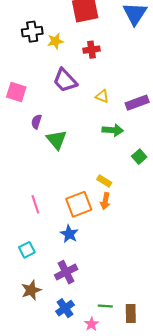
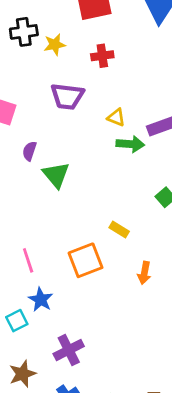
purple trapezoid: (65, 80) -> (67, 96), turned -40
green arrow: (113, 130) -> (130, 144), moved
orange arrow: (105, 201) -> (144, 273), moved
blue star: (69, 234) -> (41, 300), moved

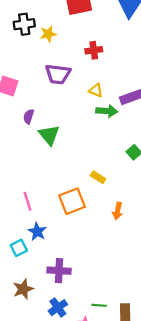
red cross: (102, 56) -> (94, 50), moved
purple cross: (69, 350) -> (59, 271), turned 30

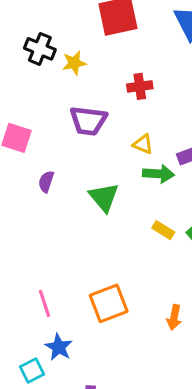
black cross: (24, 24) -> (40, 49), turned 30
green triangle: (49, 135) -> (104, 197), moved
yellow rectangle: (98, 177) -> (163, 230), moved

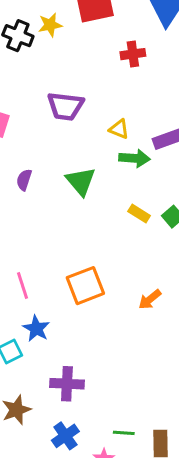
yellow star: (74, 63) -> (50, 25), moved
red cross: (140, 86) -> (133, 54), moved
purple semicircle: (46, 182) -> (24, 180), moved
orange arrow: (174, 317) -> (150, 299), turned 40

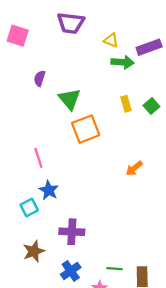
green triangle: (81, 181) -> (70, 99), moved
yellow rectangle: (139, 214) -> (126, 104), turned 42
orange square: (85, 286) -> (86, 129), moved

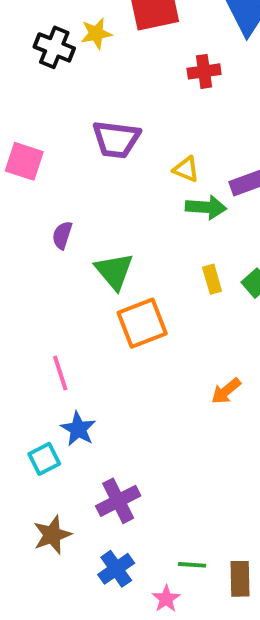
purple cross: (72, 232) -> (118, 501), turned -30

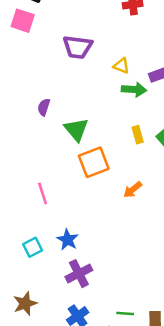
pink square: (24, 161) -> (23, 21), moved
orange arrow: (226, 391) -> (133, 190), moved
blue star: (78, 429) -> (68, 240), moved
brown star: (52, 535) -> (25, 304), moved

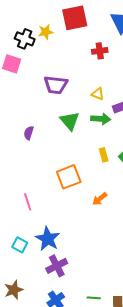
yellow triangle: (121, 66) -> (98, 94), moved
green triangle: (76, 130) -> (70, 121), moved
blue star: (68, 240) -> (48, 239), size x1.4
cyan square: (33, 247) -> (20, 245), turned -35

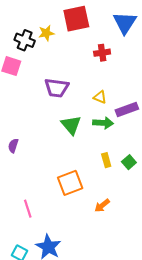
purple semicircle: (29, 133) -> (13, 146), moved

